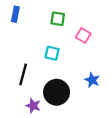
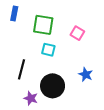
green square: (58, 19) -> (43, 25), moved, size x1.5

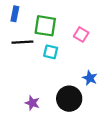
black line: (21, 69) -> (22, 42), moved, turned 72
black circle: (53, 86) -> (69, 99), moved

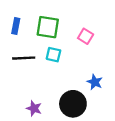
blue rectangle: (15, 14) -> (16, 26), moved
black line: (22, 42) -> (24, 58), moved

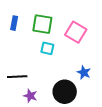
pink square: (86, 36) -> (76, 32), size x1.5
black line: (24, 58) -> (17, 77), moved

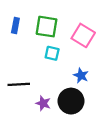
blue star: (84, 73) -> (81, 75), moved
purple star: (30, 96) -> (43, 103), moved

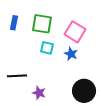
blue star: (81, 75) -> (71, 54), moved
black circle: (71, 101) -> (84, 91), moved

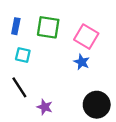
cyan square: (47, 48) -> (23, 55), moved
black line: (17, 76) -> (19, 87), turned 60

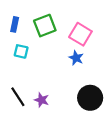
green square: (48, 27) -> (45, 26), turned -30
black line: (19, 87) -> (18, 97), moved

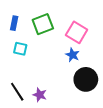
black circle: (90, 98) -> (86, 79), moved

